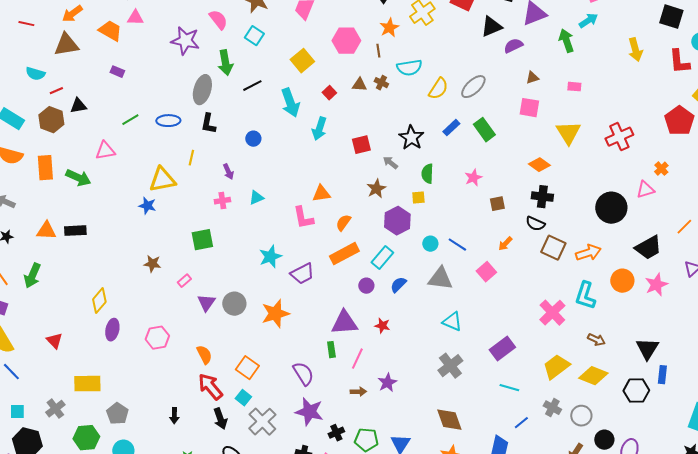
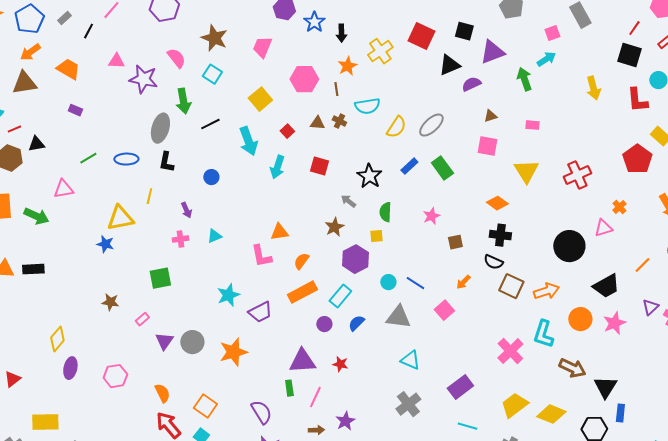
pink triangle: (135, 18) -> (116, 61), moved
red square: (361, 145) -> (319, 166), moved, turned 30
brown arrow: (596, 340) -> (572, 368), moved, size x1.5
red triangle: (54, 341) -> (12, 379), turned 36

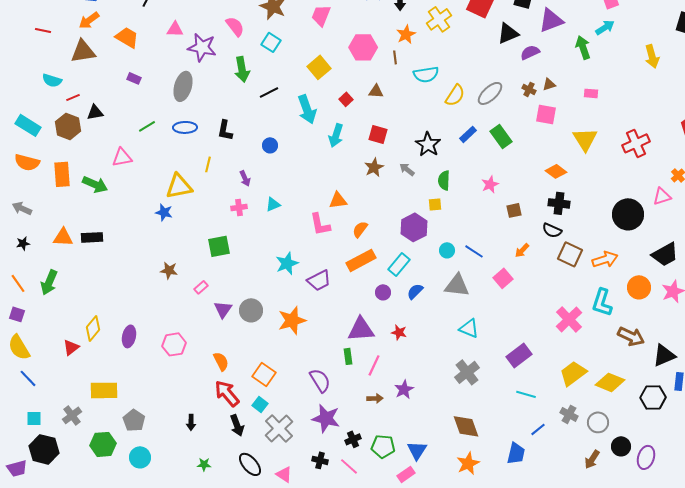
brown cross: (339, 121) -> (529, 89), moved
gray ellipse: (160, 128) -> (183, 86), moved
brown star: (334, 227) -> (374, 167), moved
yellow diamond: (57, 339) -> (93, 328), moved
black triangle: (605, 387) -> (664, 355), turned 35

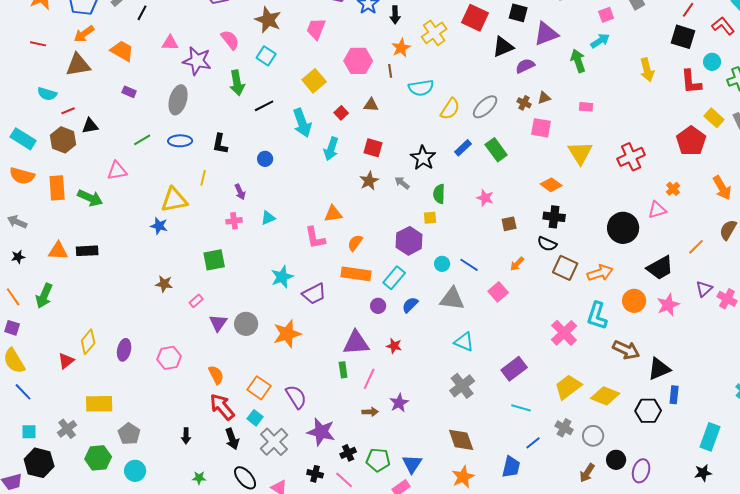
pink star: (490, 184) -> (485, 198), turned -30
orange rectangle: (361, 260) -> (356, 274), turned 36
purple semicircle: (320, 380) -> (296, 397), moved

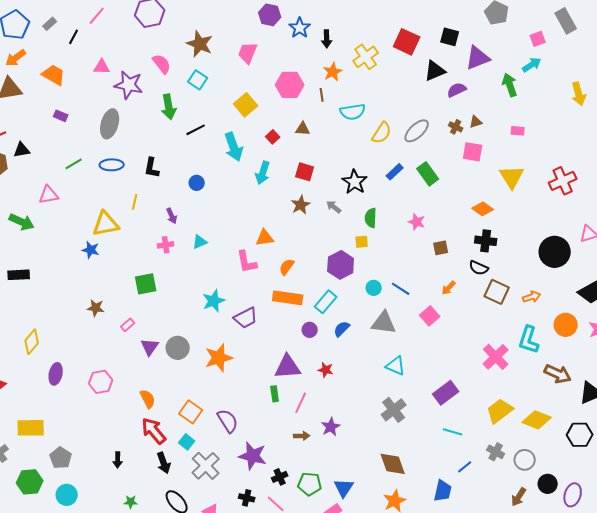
orange arrow: (600, 273) -> (532, 297), size x0.7
yellow diamond: (88, 342) -> (32, 342), moved

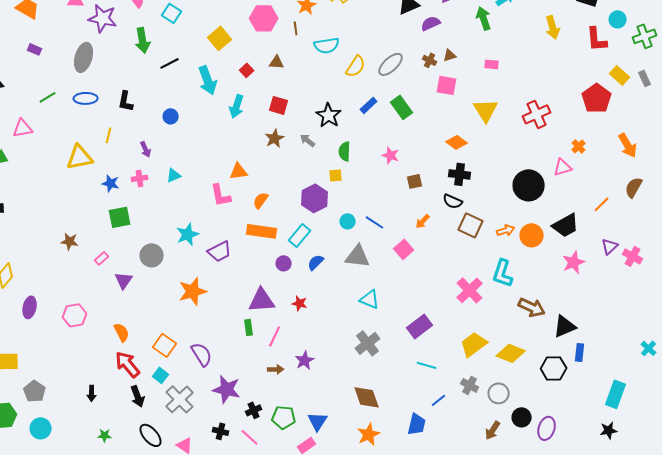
blue star: (91, 250) -> (111, 183), moved
orange circle: (566, 325) -> (532, 235), moved
gray circle: (178, 348) -> (152, 255), moved

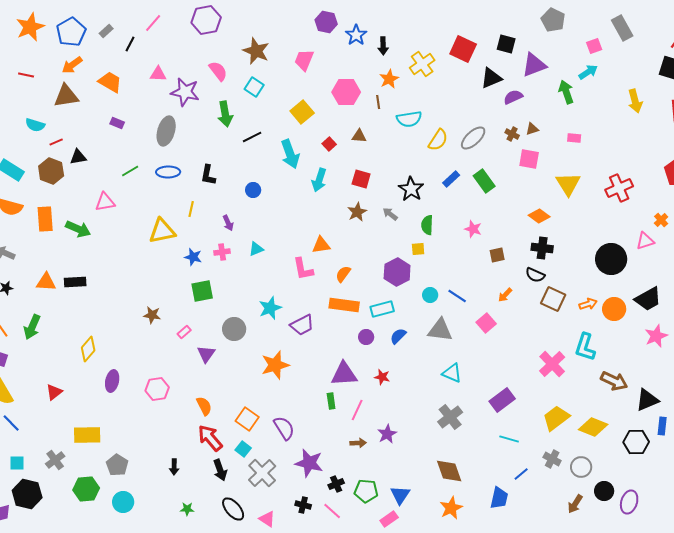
cyan rectangle: (300, 235) -> (382, 309), turned 35

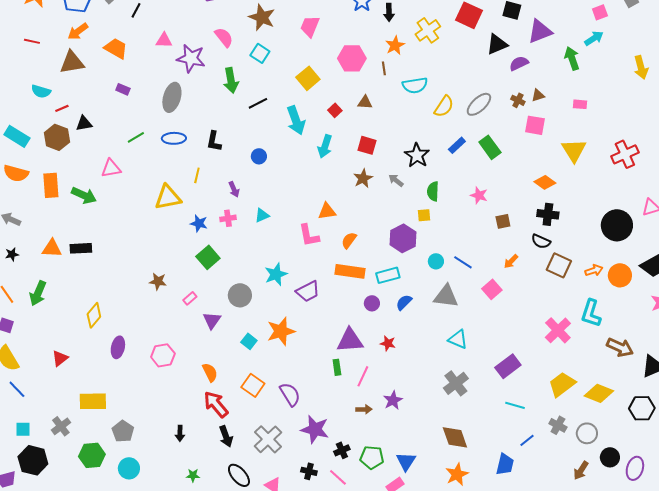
green square: (202, 291) -> (208, 257), turned -30
cyan square: (243, 449) -> (249, 341), moved

